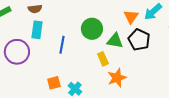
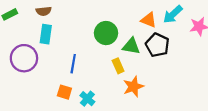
orange triangle: (131, 17) -> (149, 20), turned -42
blue line: (62, 45) -> (73, 64), moved
orange square: (54, 83) -> (64, 92), turned 32

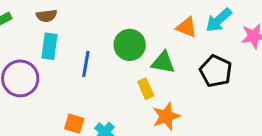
black pentagon: (157, 45) -> (216, 71), moved
blue line: (73, 64) -> (86, 64), moved

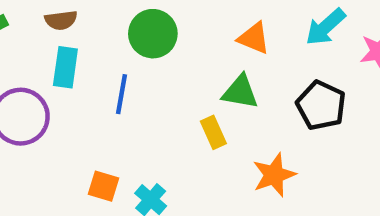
orange triangle: (187, 27) -> (254, 38), moved
green circle: (130, 45) -> (153, 34), moved
orange star: (166, 116) -> (274, 175), moved

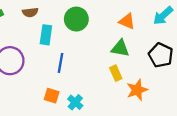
cyan rectangle: (65, 67) -> (46, 35), moved
blue line: (121, 94) -> (61, 63), moved
yellow rectangle: (213, 132) -> (116, 73), moved

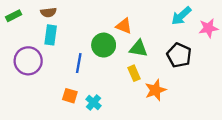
green circle: (76, 19) -> (104, 45), moved
orange triangle: (127, 21) -> (124, 26), moved
cyan rectangle: (46, 35) -> (51, 35), moved

